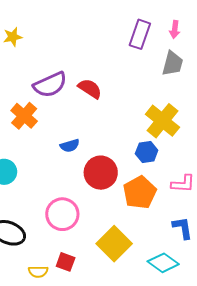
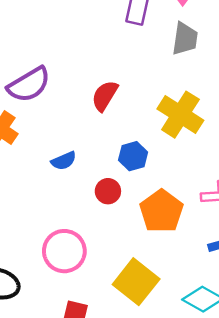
red semicircle: (90, 89) -> (105, 96), moved, turned -85
blue hexagon: (147, 152) -> (133, 156), moved
red circle: (101, 173) -> (108, 191), size x0.6

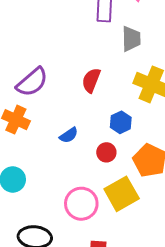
gray trapezoid: (185, 39) -> (131, 39), moved
yellow square: (136, 282) -> (122, 194), moved, turned 32

